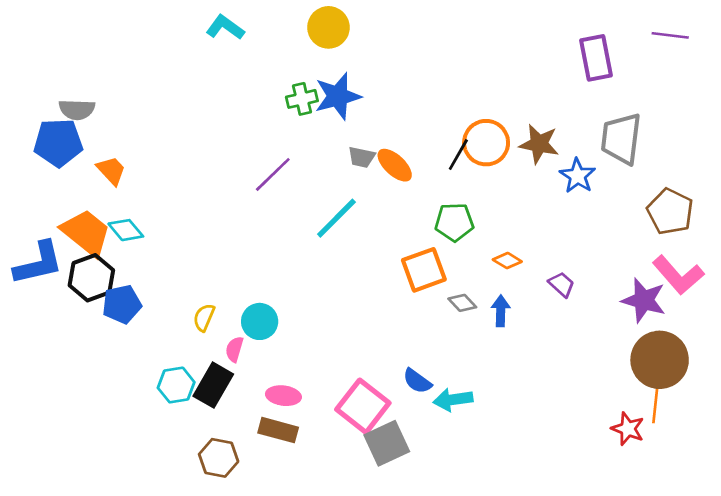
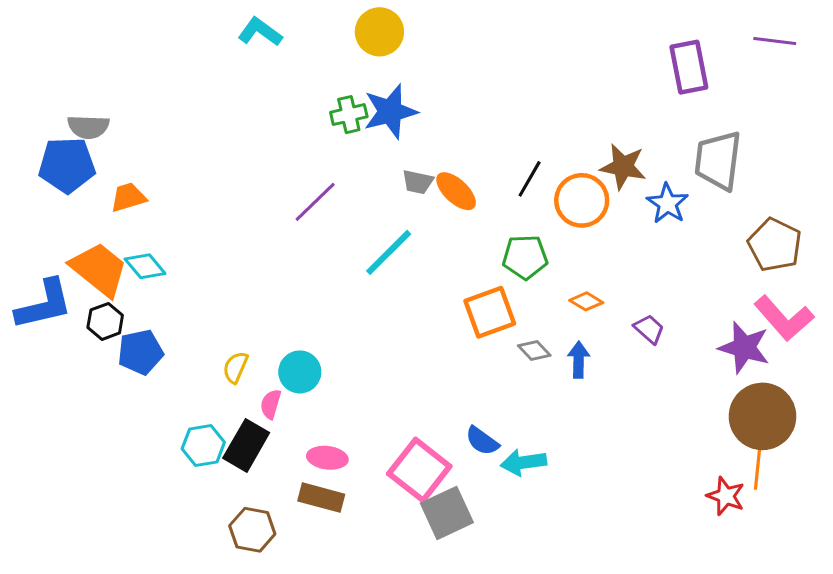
orange circle: (486, 143) -> (582, 200), moved
orange trapezoid: (111, 170) -> (128, 197), turned -64
black hexagon: (91, 278) -> (105, 321), size x0.7

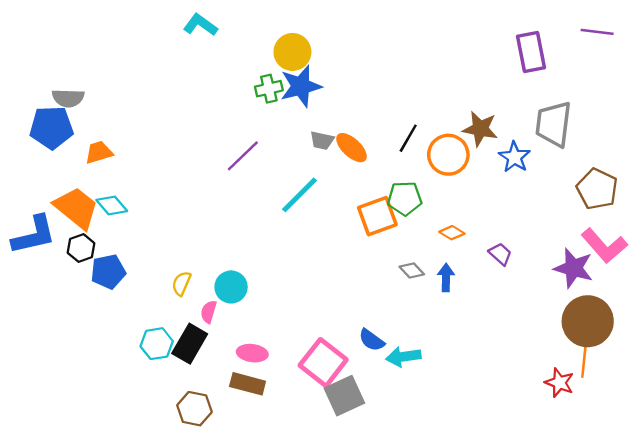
yellow circle: (379, 32) -> (292, 52), moved
orange square: (490, 312) -> (377, 216), moved

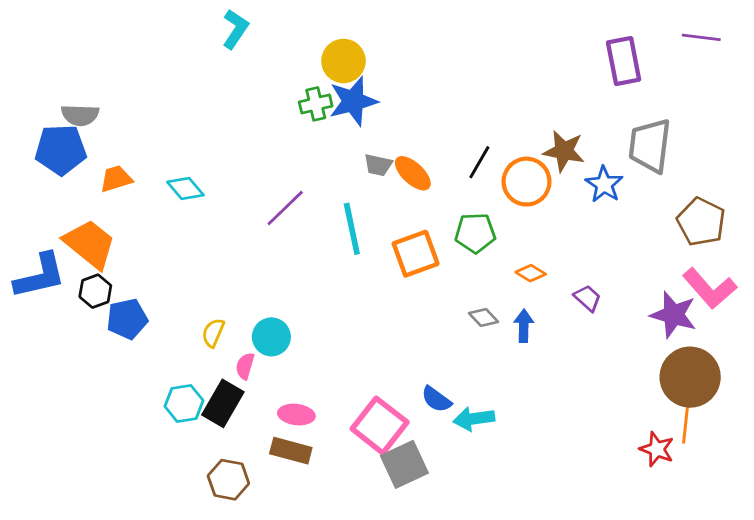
cyan L-shape: (200, 25) -> (235, 29), turned 88
purple line: (243, 156) -> (285, 208), moved
cyan line: (300, 195) -> (352, 229), turned -57
cyan diamond: (112, 205) -> (185, 189), moved
orange square: (377, 216) -> (416, 254), moved

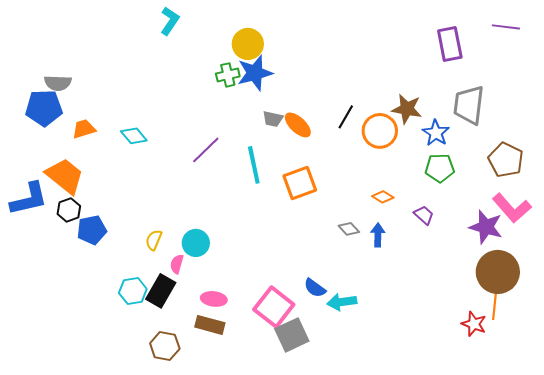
green pentagon: (475, 233) -> (440, 168), moved

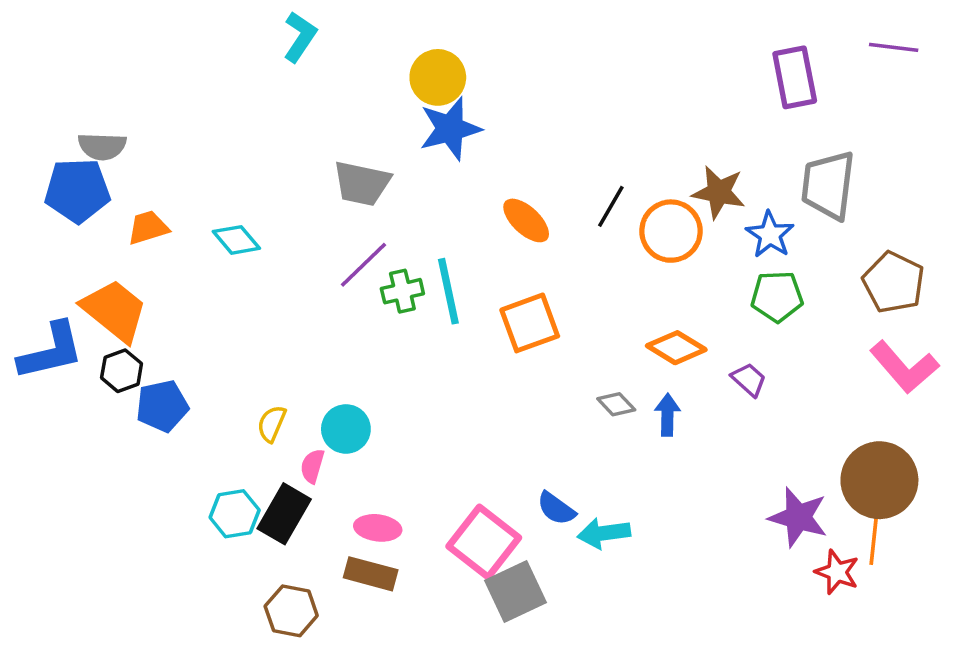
green cross: (228, 75) -> (402, 291), moved
gray trapezoid: (273, 119) -> (362, 183), moved, size x1.6
orange diamond: (383, 197) -> (676, 348), size x1.5
purple star: (486, 227) -> (798, 517), moved

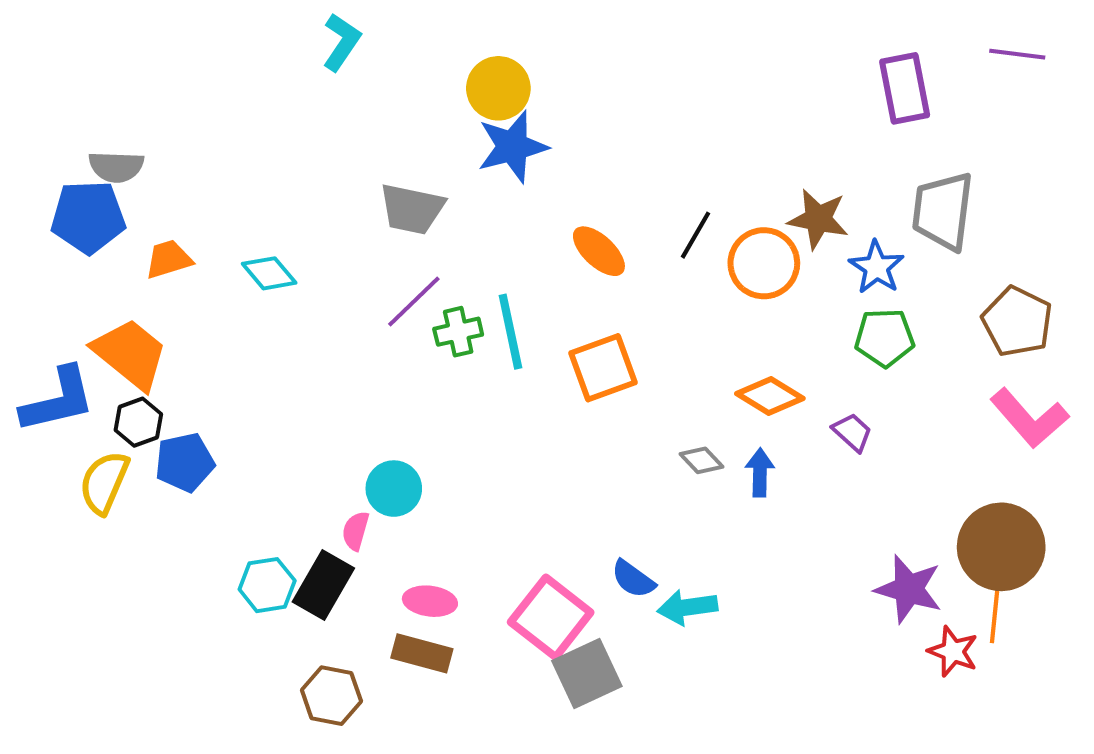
yellow semicircle: (272, 424) -> (104, 482), moved, size x1.5

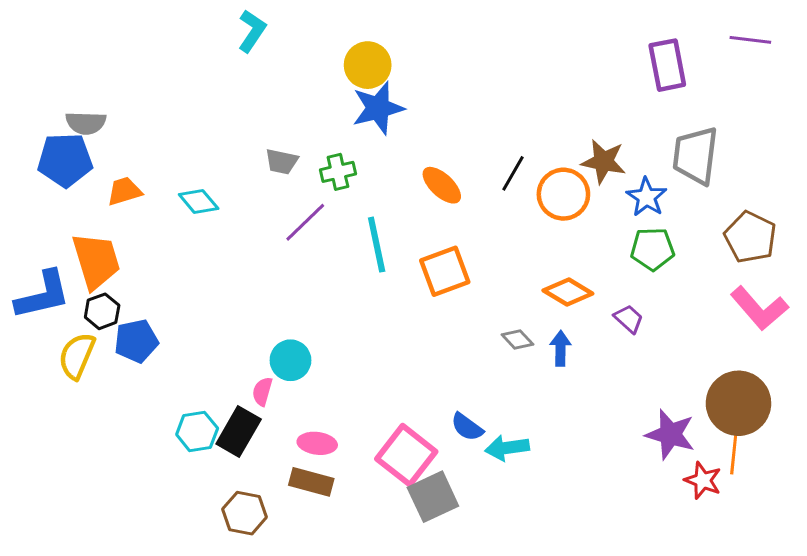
gray trapezoid: (412, 209) -> (282, 161), moved, size x0.7
green cross: (458, 332) -> (338, 172), moved
orange trapezoid: (130, 354) -> (96, 261), turned 34

